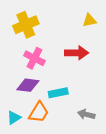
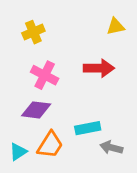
yellow cross: (26, 25) -> (33, 32), size x0.7
cyan rectangle: (58, 93) -> (88, 128), moved

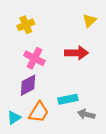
yellow triangle: (116, 26) -> (89, 20), turned -32
purple diamond: (36, 110) -> (28, 85), turned -35

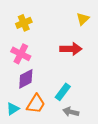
pink cross: (34, 58) -> (21, 54), moved
cyan rectangle: (68, 99) -> (63, 92), turned -42
gray arrow: (86, 114) -> (71, 112), moved

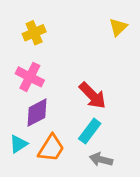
red arrow: (71, 49) -> (93, 95), moved, turned 45
cyan triangle: (13, 109) -> (18, 144), moved

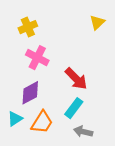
pink cross: (30, 77) -> (37, 58), moved

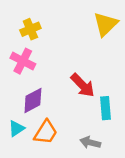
yellow triangle: (97, 22) -> (106, 24), size x1.5
pink cross: (37, 58) -> (23, 61), moved
cyan rectangle: (74, 108) -> (106, 108), moved, turned -42

